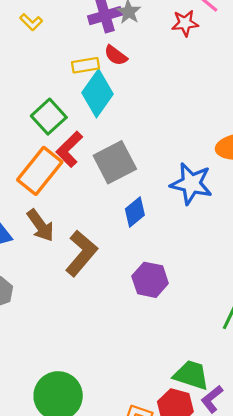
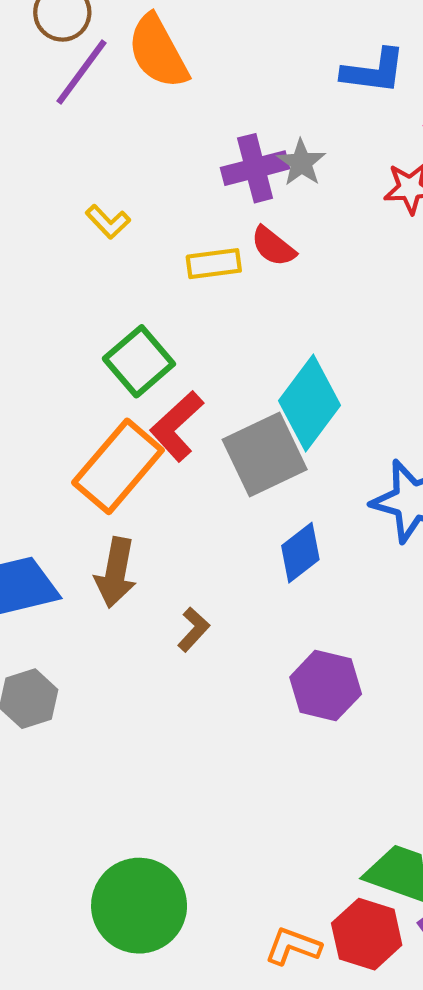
yellow L-shape: (31, 22) -> (108, 222), moved
cyan diamond: (98, 93) -> (310, 403), moved
brown arrow: (40, 225) -> (116, 573), turned 44
brown L-shape: (81, 253) -> (193, 629), size x0.5

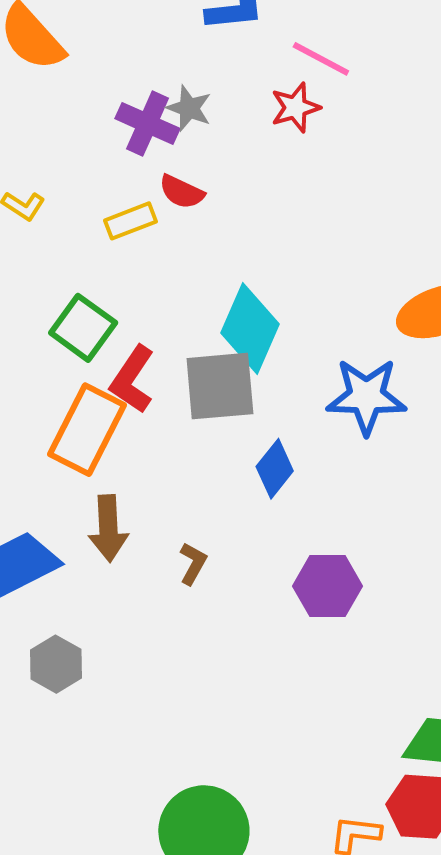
purple cross: (255, 168) -> (148, 124), turned -38
gray square: (265, 454) -> (220, 386), turned 34

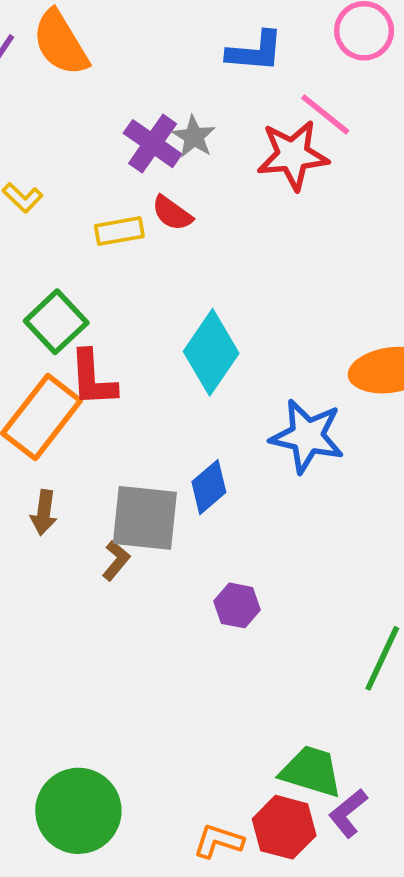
red star: (295, 108) -> (293, 155), size x1.5
red L-shape: (132, 379) -> (93, 379), turned -48
gray square: (220, 386) -> (145, 518), moved
brown arrow: (108, 528) -> (44, 513), size x0.7
purple hexagon: (328, 586) -> (237, 605), size x0.7

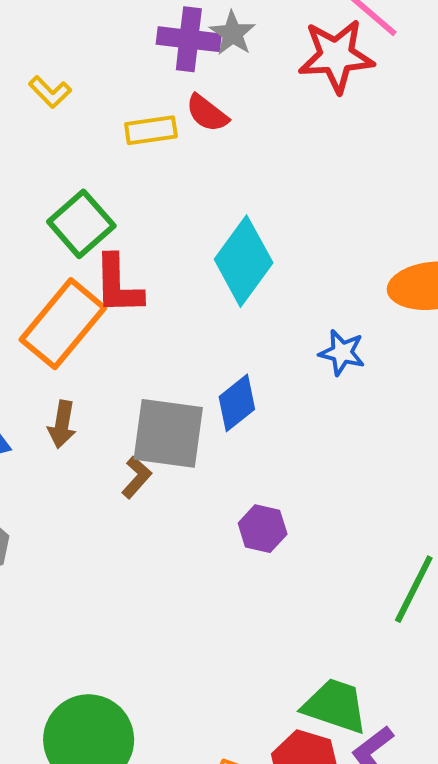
purple cross: (153, 144) -> (189, 39), turned -30
blue star: (307, 436) -> (342, 353), size x0.6

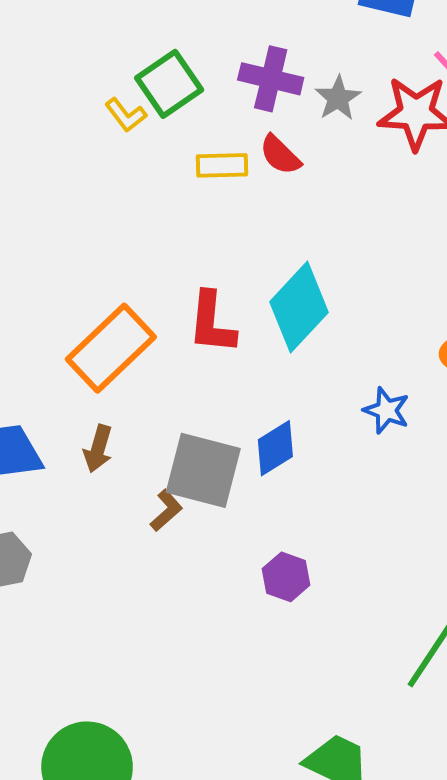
gray star: (233, 33) -> (338, 98), moved
green square: (81, 224) -> (169, 84), moved
red L-shape: (118, 285) -> (212, 323), moved

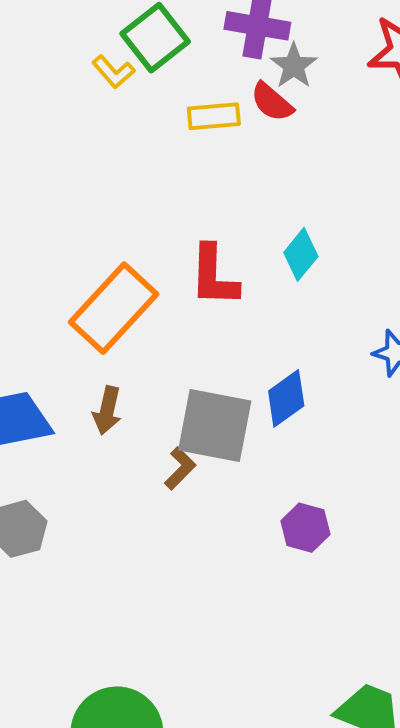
gray star: (338, 98) -> (294, 66), moved
cyan diamond: (299, 307) -> (301, 254), size x0.6

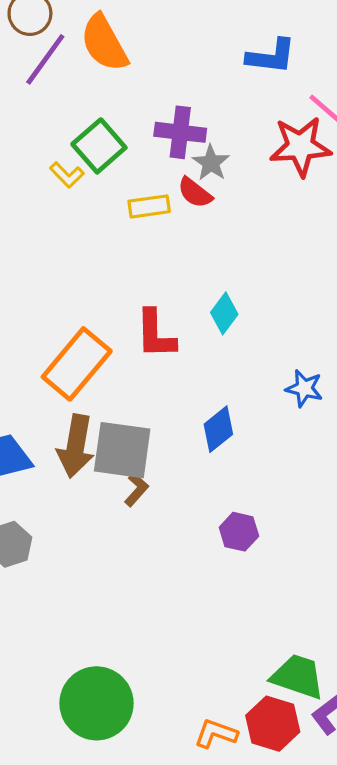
brown arrow: (107, 411) -> (76, 446), size x1.6
gray square: (215, 425) -> (122, 450), moved

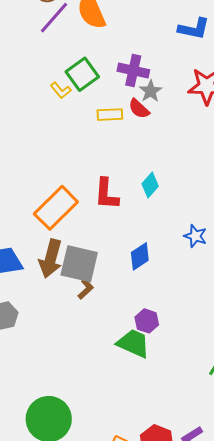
green trapezoid: (298, 677) -> (133, 343), moved

